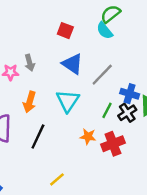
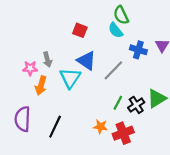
green semicircle: (111, 14) -> (121, 15), turned -78
blue cross: (130, 94) -> (138, 50), moved
cyan triangle: (68, 101) -> (70, 78), moved
orange arrow: (30, 102) -> (41, 85), moved

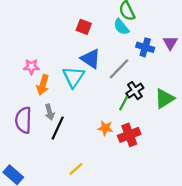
gray arrow: (47, 60) -> (50, 112), moved
black cross: (136, 105) -> (135, 91), moved

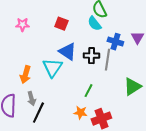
pink star: (31, 67) -> (22, 25), moved
gray line: (119, 69) -> (107, 60), moved, turned -35
black cross: (135, 91) -> (91, 56), moved, turned 35
green line: (124, 103) -> (88, 91), moved

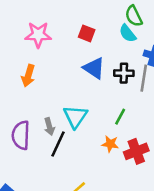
pink star: (22, 25) -> (38, 35), size x1.5
cyan triangle: (52, 68) -> (75, 117), moved
orange arrow: (25, 75) -> (28, 76), moved

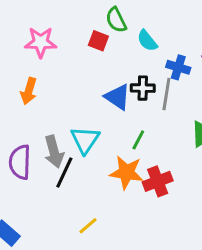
green semicircle: (134, 16) -> (116, 20), moved
blue triangle: (94, 68) -> (118, 97), moved
gray arrow: (49, 127) -> (54, 152), size x1.5
orange star: (110, 144) -> (126, 172), size x1.6

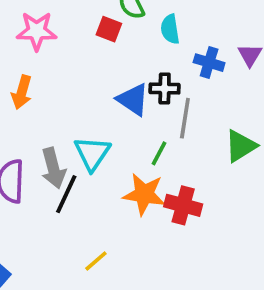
cyan semicircle: (147, 41) -> (170, 29), turned 30
gray line: (166, 94) -> (185, 118), moved
red cross: (158, 181) -> (183, 205), turned 36

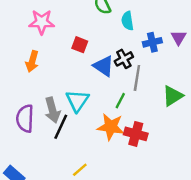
red square: (109, 29) -> (80, 45), moved
blue cross: (209, 63) -> (152, 42), turned -30
black cross: (165, 89) -> (124, 59), turned -30

